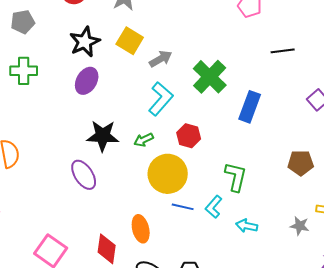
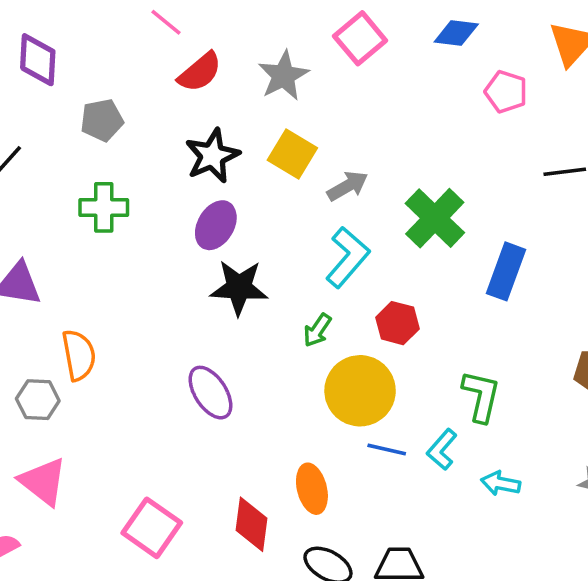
black star: (103, 136) -> (239, 288), moved
green arrow: (144, 140) -> (317, 330), turned -30

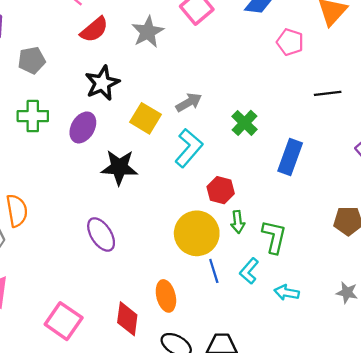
yellow square: (292, 154) -> (145, 118), moved
green cross: (435, 218) -> (245, 123), size x0.7
purple ellipse: (216, 225) -> (83, 127), moved
green arrow: (317, 330) -> (238, 222), moved, turned -40
blue line: (387, 450) -> (214, 271), turned 60

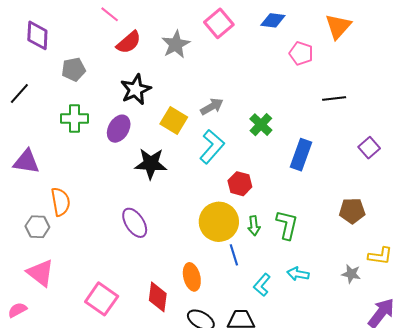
green arrow: (238, 222) -> (254, 226), moved
cyan L-shape: (249, 271) -> (262, 285), moved

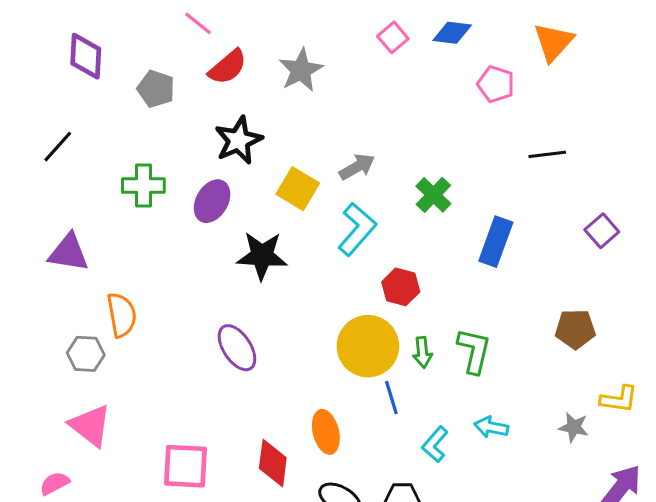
pink square: (219, 23) -> (393, 37), moved, size x0.7
gray pentagon: (74, 69) -> (156, 89), moved, turned 30
pink square: (102, 299) -> (186, 466), turned -32

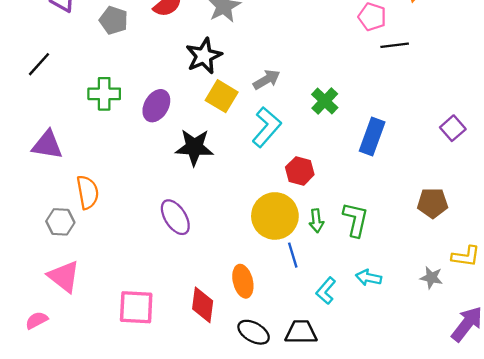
black star: (239, 140) -> (204, 56), moved
black line: (547, 154) -> (395, 45), moved

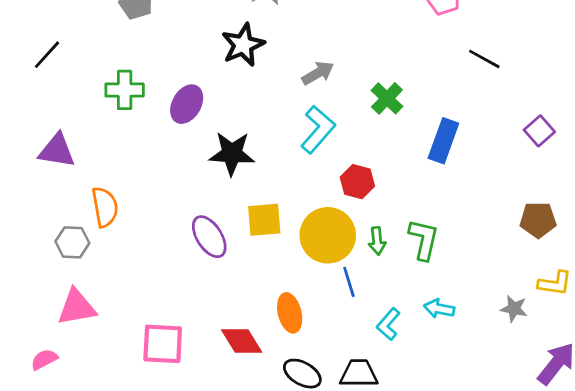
black line: (395, 45) -> (484, 59), moved, turned 36
yellow square: (222, 96) -> (264, 220), moved, turned -36
brown pentagon: (433, 203) -> (538, 220), moved
pink triangle: (64, 276) -> (77, 307), turned -48
red diamond: (203, 305) -> (242, 341), turned -39

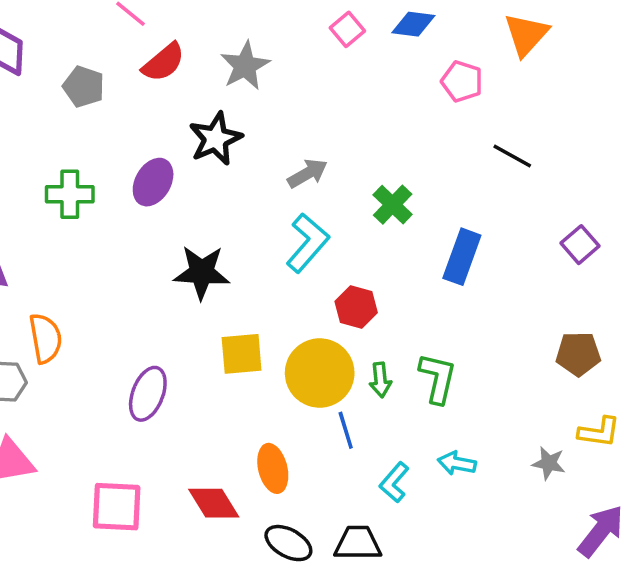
purple ellipse: (187, 104) -> (153, 182), moved
purple ellipse: (209, 237) -> (148, 394), moved, turned 54

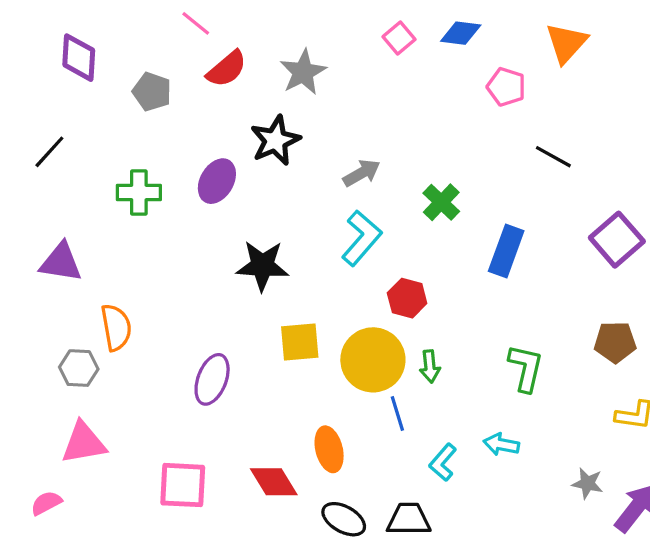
purple square: (580, 245) -> (617, 240), size x1.5
green L-shape: (438, 378) -> (526, 368), moved
gray star: (549, 463) -> (588, 483), moved

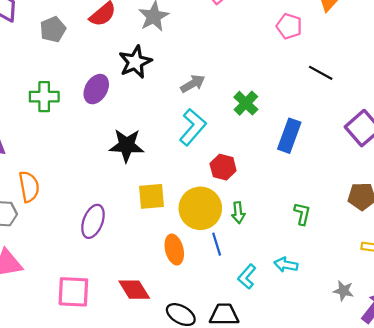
gray pentagon: (152, 92) -> (53, 29), turned 30
green L-shape: (526, 368) -> (302, 214), size x0.7
orange ellipse: (329, 449) -> (174, 250), moved

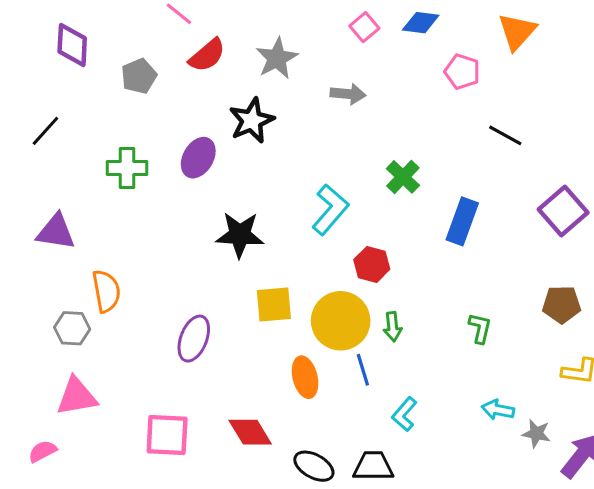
gray arrow: (193, 84) -> (348, 94), moved, turned 35
cyan arrow: (286, 265) -> (498, 410), moved

